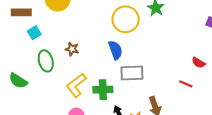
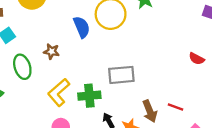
blue semicircle: (115, 50) -> (82, 27), moved
red line: (186, 84) -> (175, 107), moved

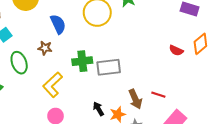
blue semicircle: (82, 27) -> (58, 24), moved
green cross: (89, 96) -> (82, 61), moved

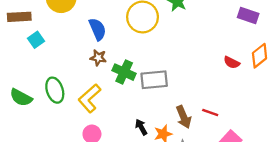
brown star: (45, 48) -> (98, 58), moved
green cross: (82, 61) -> (124, 72), turned 30
green ellipse: (19, 63) -> (55, 90), moved

